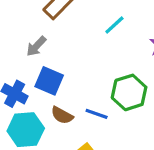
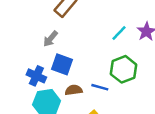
cyan line: (114, 25) -> (119, 33), moved
brown semicircle: (62, 115) -> (74, 90), turned 147

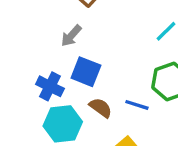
brown semicircle: (74, 90) -> (101, 108), turned 42

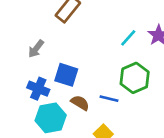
gray arrow: (71, 36) -> (36, 49), moved

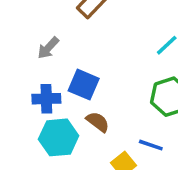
blue cross: (38, 89) -> (46, 99), turned -30
blue line: (109, 99) -> (151, 145), moved

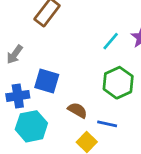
brown semicircle: (98, 122) -> (78, 110), moved

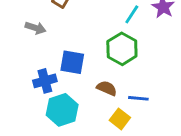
gray arrow: (15, 54) -> (35, 28), moved, turned -102
green hexagon: (118, 83) -> (122, 49), moved

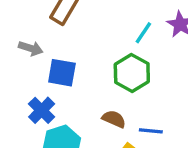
blue square: (72, 62) -> (62, 73), moved
blue cross: (45, 81) -> (42, 110), turned -30

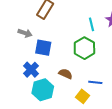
cyan line: (143, 33) -> (91, 24), turned -48
brown semicircle: (114, 119) -> (66, 74), moved

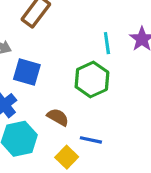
blue line: (95, 82) -> (91, 140), moved
yellow square: (82, 96) -> (67, 157), moved

